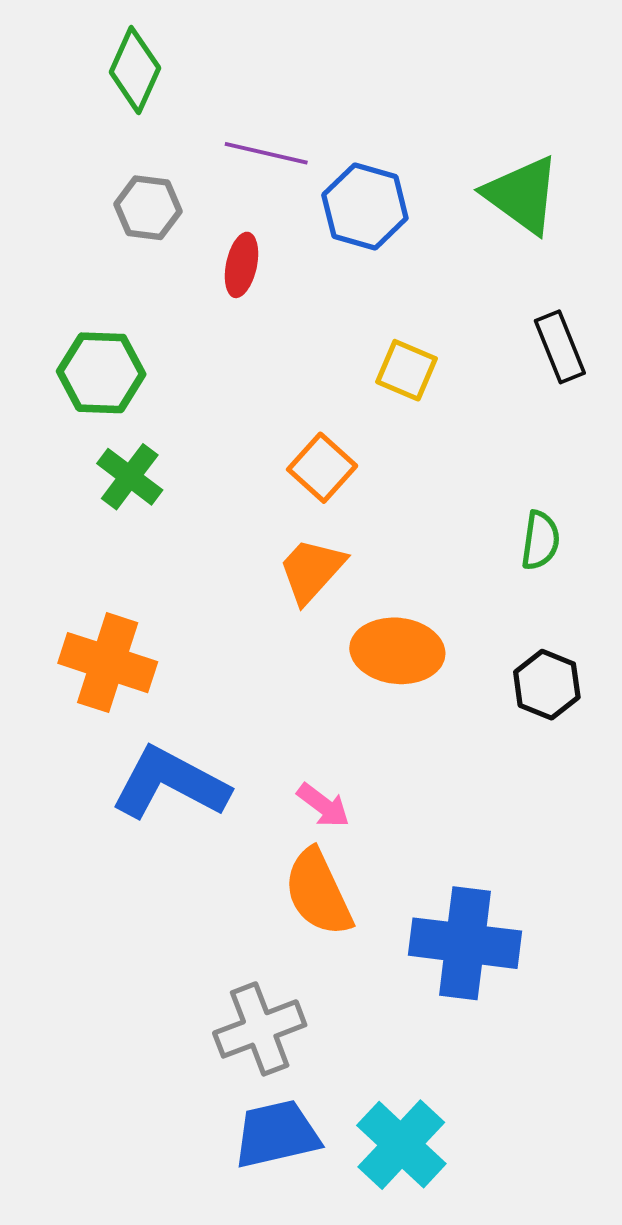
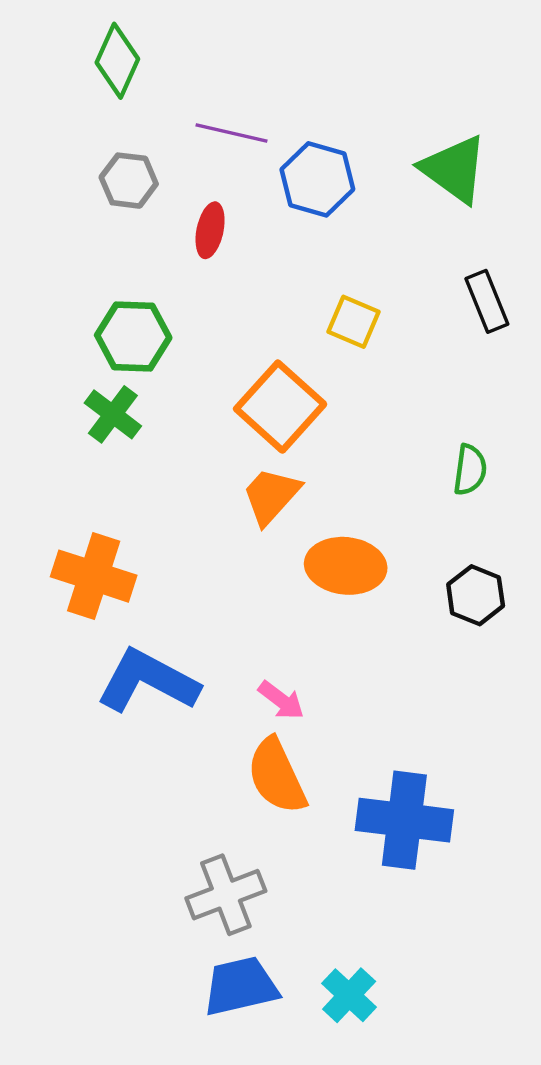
green hexagon: (101, 373) -> (133, 336), moved
orange square: (322, 468) -> (280, 407), size x1.5
cyan cross: (401, 1145) -> (349, 995), size x0.7

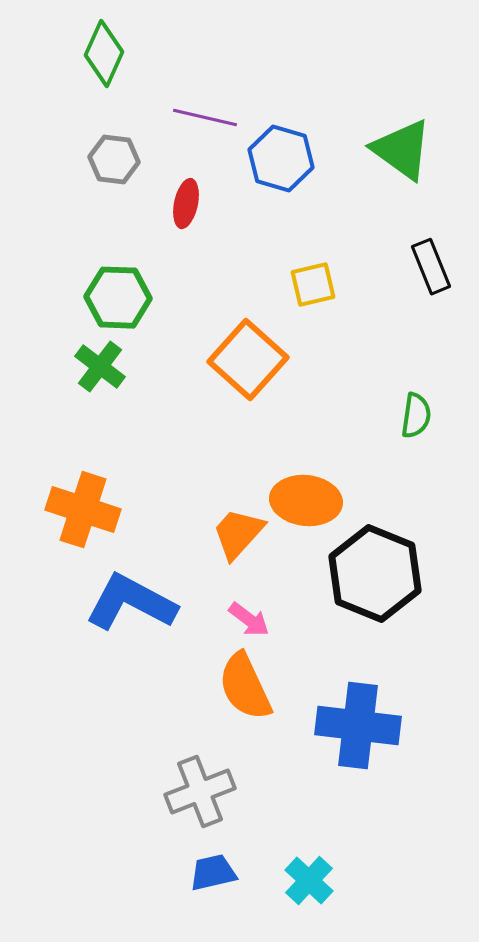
yellow square: (354, 322) -> (313, 285), turned -36
orange trapezoid: (271, 496) -> (238, 534), moved
black hexagon: (476, 595) -> (375, 574), moved, size x1.8
blue trapezoid: (241, 986) -> (213, 873), size x0.7

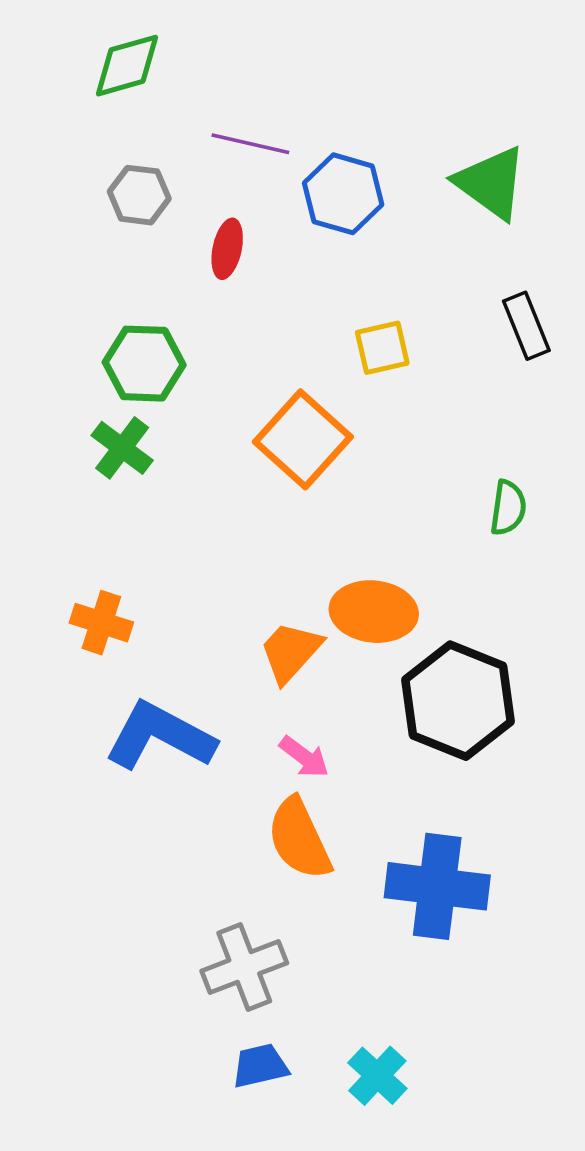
green diamond: (104, 54) -> (127, 66), turned 50
orange cross: (83, 510) -> (101, 623), size x0.7

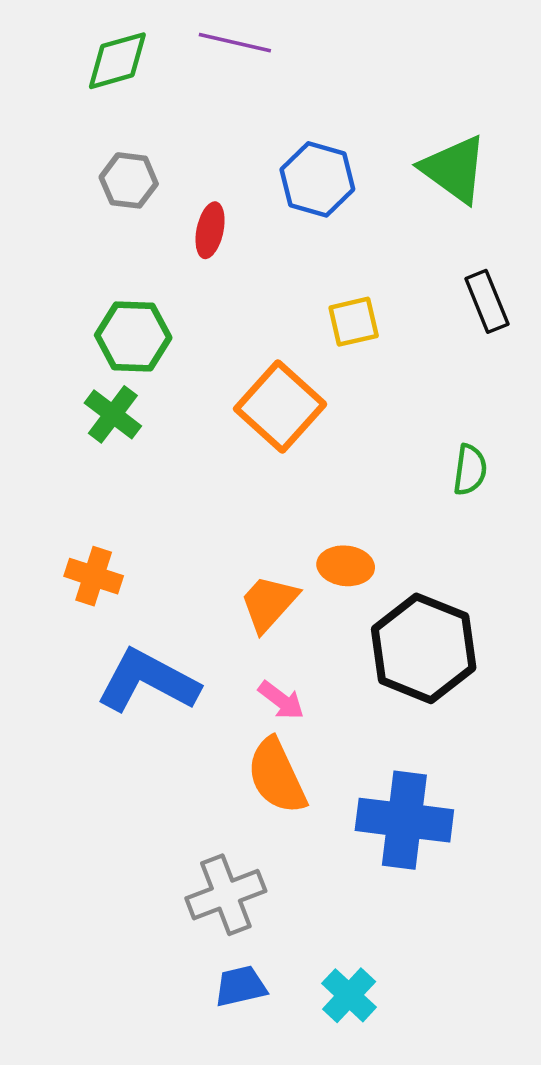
purple line: (250, 144) -> (235, 43), moved
orange ellipse: (374, 612) -> (346, 566), size x0.7

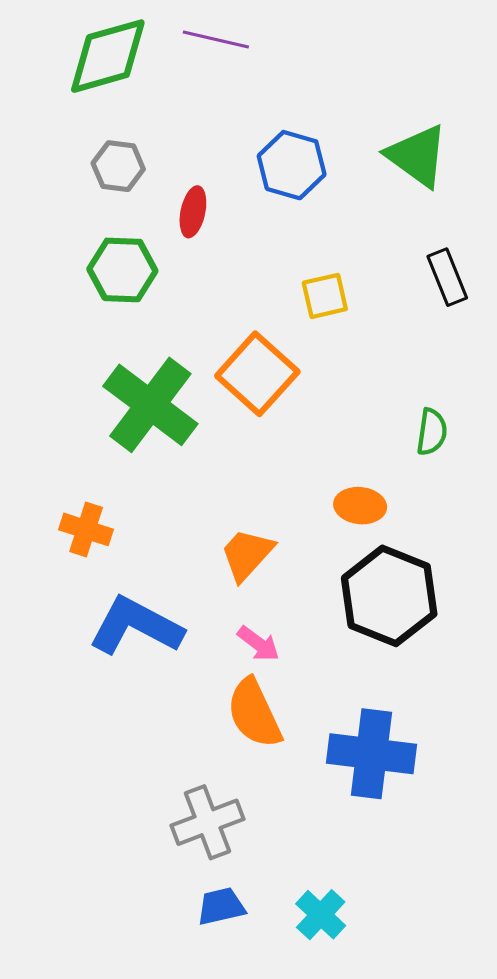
green diamond: (117, 61) -> (108, 56), size x1.4
green hexagon: (133, 336) -> (122, 270), moved
green cross: (113, 414) -> (150, 405), moved, size x1.8
orange ellipse: (346, 566) -> (360, 506), moved

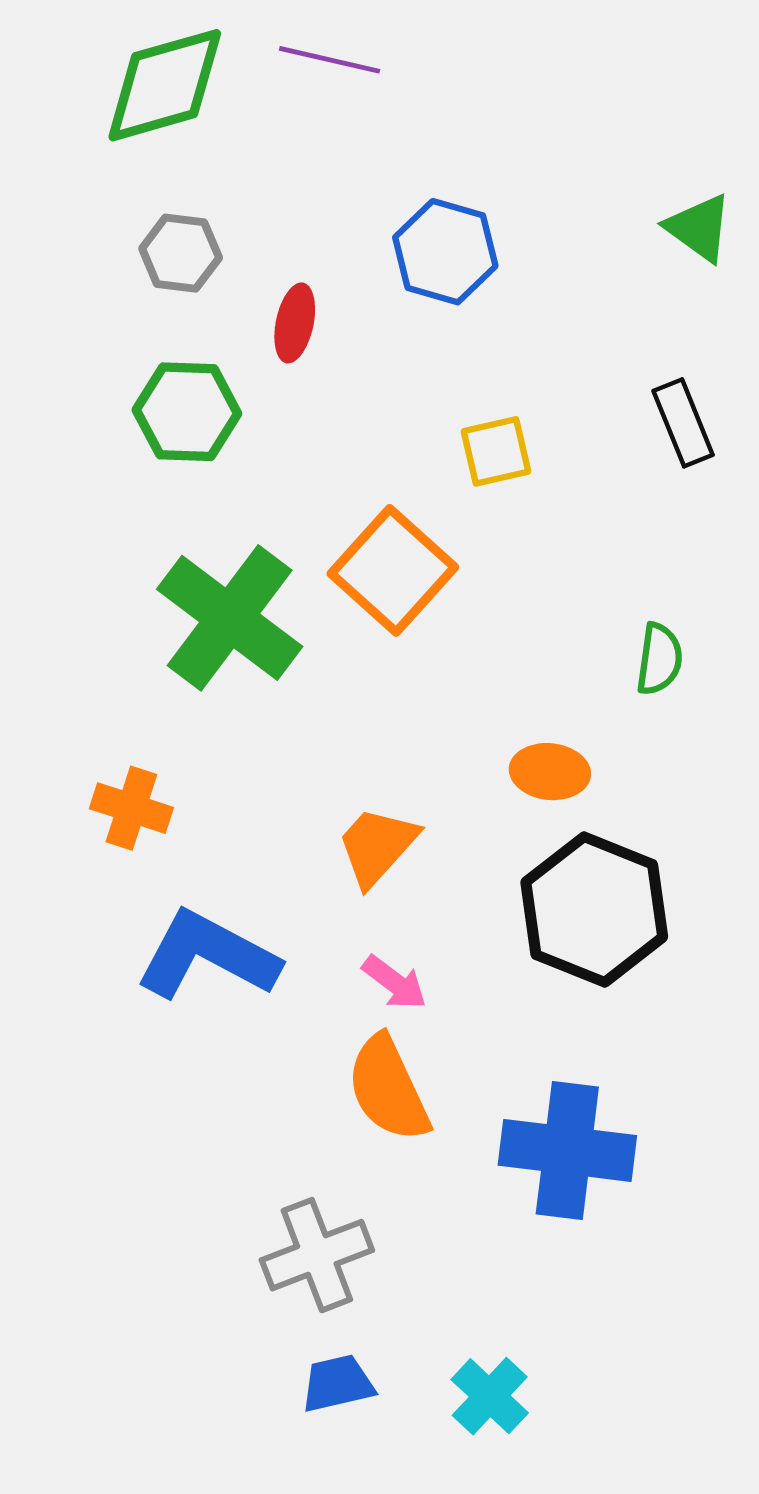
green triangle: (417, 156) -> (699, 228), moved, size x0.7

